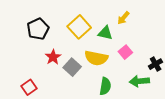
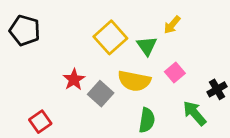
black pentagon: (38, 29) -> (25, 30), moved, turned -30
green triangle: (105, 33) -> (147, 46), turned 42
green arrow: (139, 81) -> (195, 113), turned 54

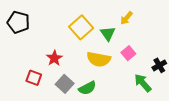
gray square: (101, 94) -> (65, 84), moved
green semicircle: (147, 120) -> (87, 88), moved, turned 54
red square: (40, 122) -> (34, 78), moved, turned -35

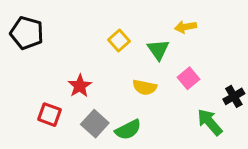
yellow arrow: (126, 18) -> (186, 27), turned 40
yellow square: (81, 27) -> (119, 41), size x0.6
yellow semicircle: (99, 59) -> (145, 87), size x0.7

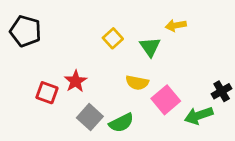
pink square: (189, 78) -> (166, 100), moved, size x1.4
red square: (50, 115) -> (47, 93), moved
green arrow: (210, 122) -> (199, 116), turned -68

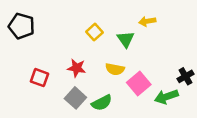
red star: (76, 81) -> (77, 68), moved, turned -30

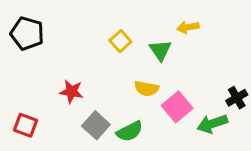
red star: (77, 68) -> (71, 92), moved
red square: (39, 78) -> (26, 125), moved

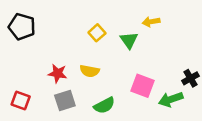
yellow semicircle: (146, 89) -> (90, 71), moved
pink square: (177, 107) -> (142, 86), turned -30
gray square: (96, 125) -> (65, 101), moved, turned 30

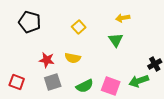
black pentagon: (22, 27) -> (30, 22), moved
green triangle: (129, 40) -> (116, 40), moved
pink square: (142, 86) -> (111, 86), moved

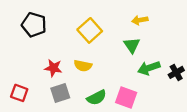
yellow square: (79, 27) -> (90, 30), size x1.5
green arrow: (139, 81) -> (149, 68), moved

